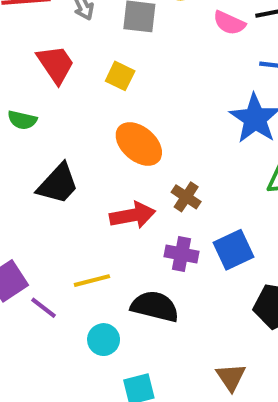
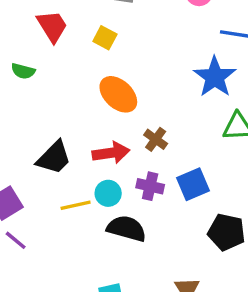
black trapezoid: (58, 184) -> (54, 158), moved
purple line: (43, 308) -> (16, 240), moved
cyan circle: (104, 340) -> (108, 193), moved

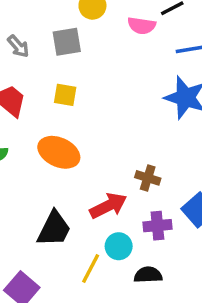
orange ellipse: (118, 94) -> (59, 152), moved
yellow line: (76, 205) -> (91, 269), turned -32
black semicircle: (127, 229) -> (148, 275), size x0.7

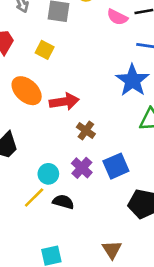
red arrow: (108, 206) -> (64, 102), moved
purple cross: (157, 226) -> (82, 168), turned 30
yellow line: (91, 269) -> (34, 198), moved

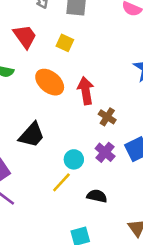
red arrow: (64, 102) -> (86, 91), turned -88
black semicircle: (63, 202) -> (97, 196), moved

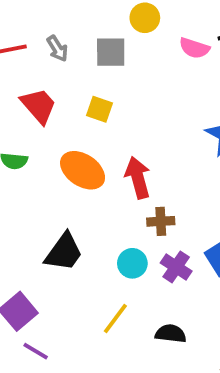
brown cross: (107, 117) -> (161, 221), moved, turned -30
cyan circle: (74, 159) -> (132, 263), moved

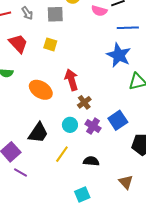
orange ellipse: (83, 170) -> (41, 90), moved
brown cross: (161, 221) -> (84, 102), turned -32
black trapezoid: (64, 252) -> (38, 133), moved

